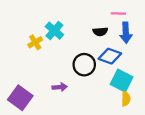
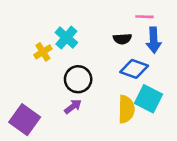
black circle: (84, 65) -> (78, 79), moved
purple arrow: (60, 87) -> (73, 107), turned -32
yellow semicircle: (126, 99) -> (126, 109), moved, size x1.5

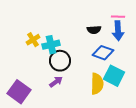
pink line: (145, 17) -> (118, 17), moved
cyan cross: (66, 38) -> (51, 45), moved, turned 36

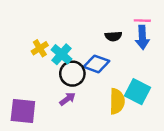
cyan cross: (51, 45) -> (61, 54), turned -36
blue diamond: (103, 53) -> (96, 64), moved
purple square: (19, 92) -> (23, 111), turned -30

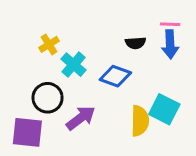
yellow cross: (40, 48) -> (49, 44), moved
black circle: (72, 74) -> (48, 98), moved
purple arrow: (68, 99) -> (81, 118), size x1.5

